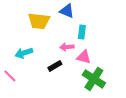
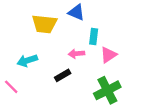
pink triangle: (84, 57) -> (108, 55), moved, turned -49
green cross: (94, 79) -> (107, 90), turned 30

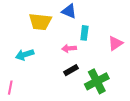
pink triangle: (108, 55) -> (115, 43), moved
black rectangle: (63, 75) -> (71, 70), moved
pink line: (11, 87) -> (10, 88), moved, turned 56

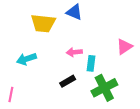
cyan rectangle: (84, 33) -> (91, 63), moved
black rectangle: (71, 70) -> (68, 81), moved

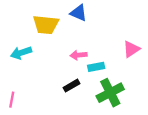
cyan arrow: (26, 59) -> (21, 53), moved
cyan rectangle: (91, 63) -> (96, 67), turned 72

